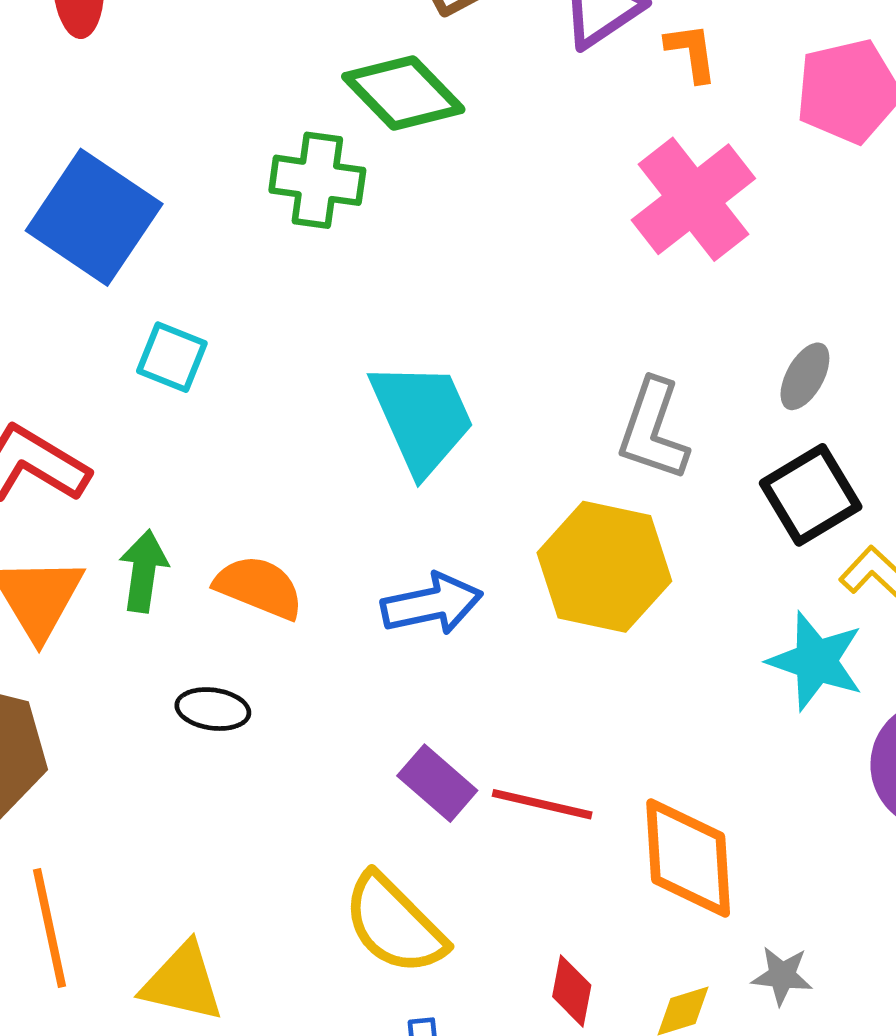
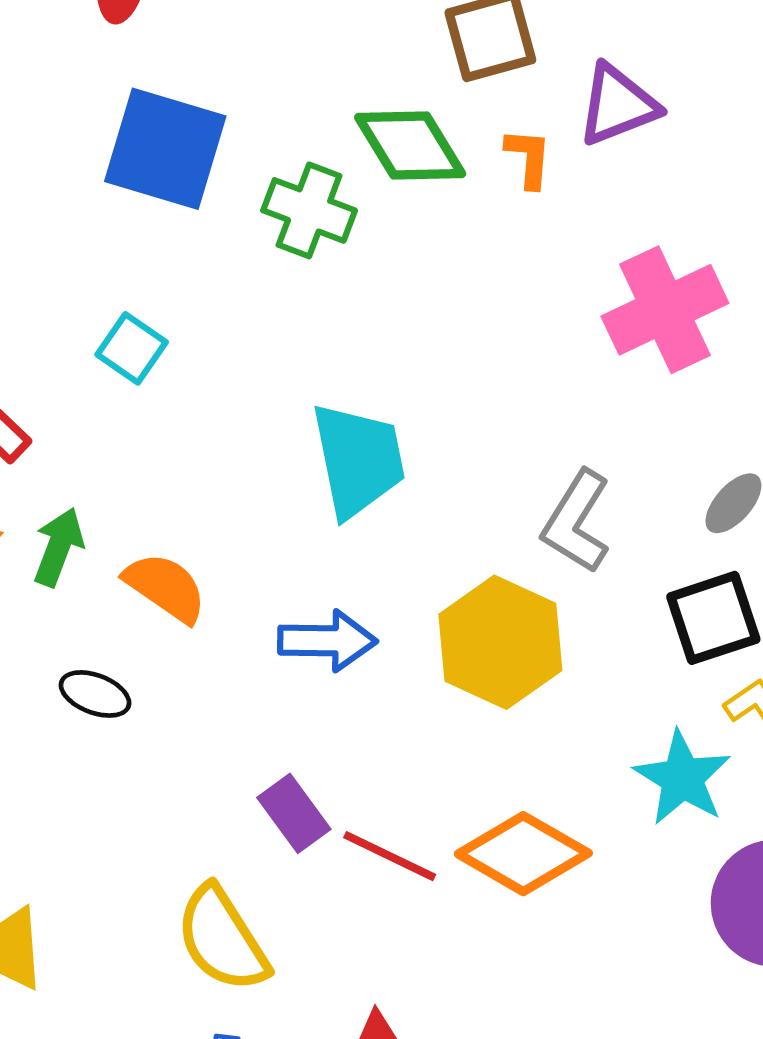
orange L-shape: (691, 52) -> (529, 158), moved
blue square: (94, 217) -> (165, 149), moved, turned -30
orange diamond: (688, 858) -> (523, 854), moved, turned -69

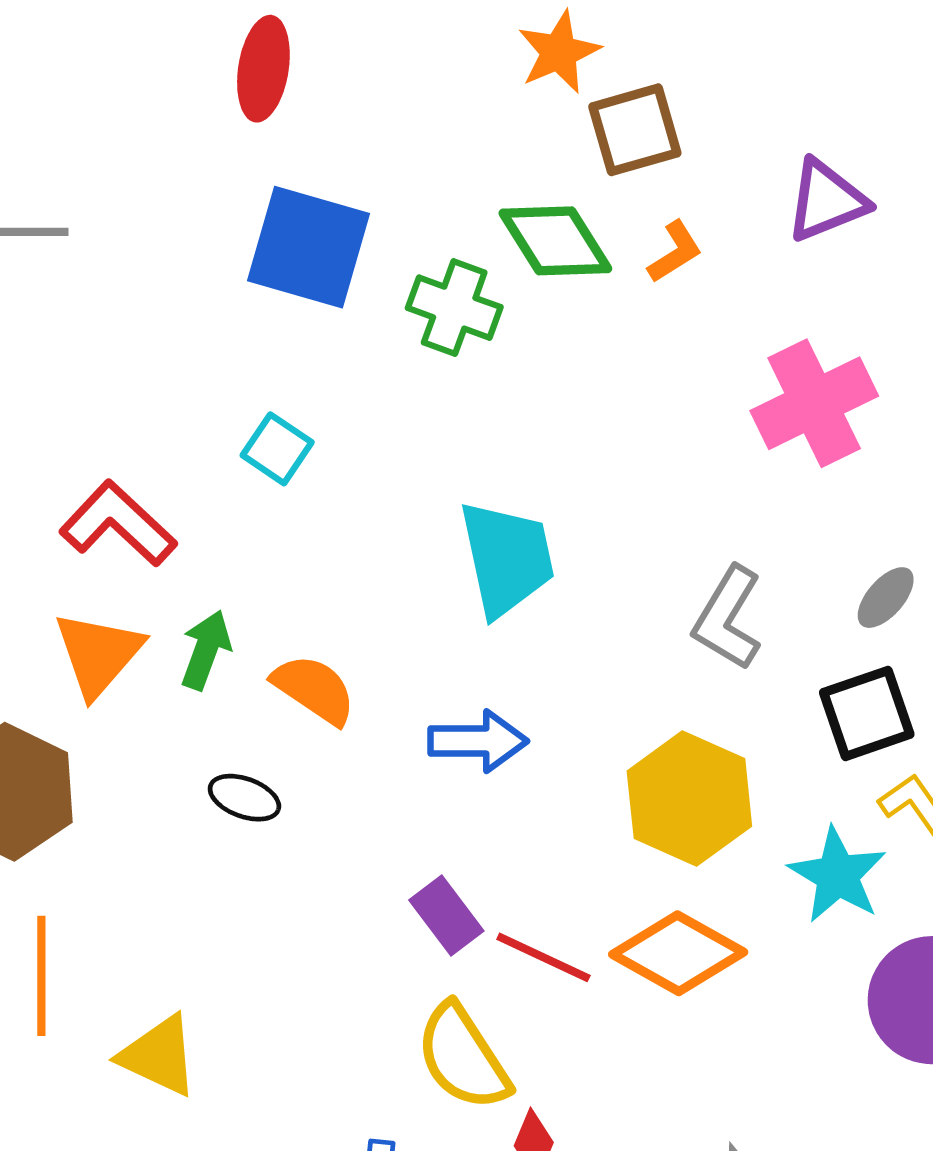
purple triangle: (618, 105) -> (826, 201), moved
orange L-shape: (529, 158) -> (675, 252), turned 54
yellow hexagon: (500, 642) -> (689, 799), moved
yellow semicircle: (222, 939) -> (463, 1057), moved

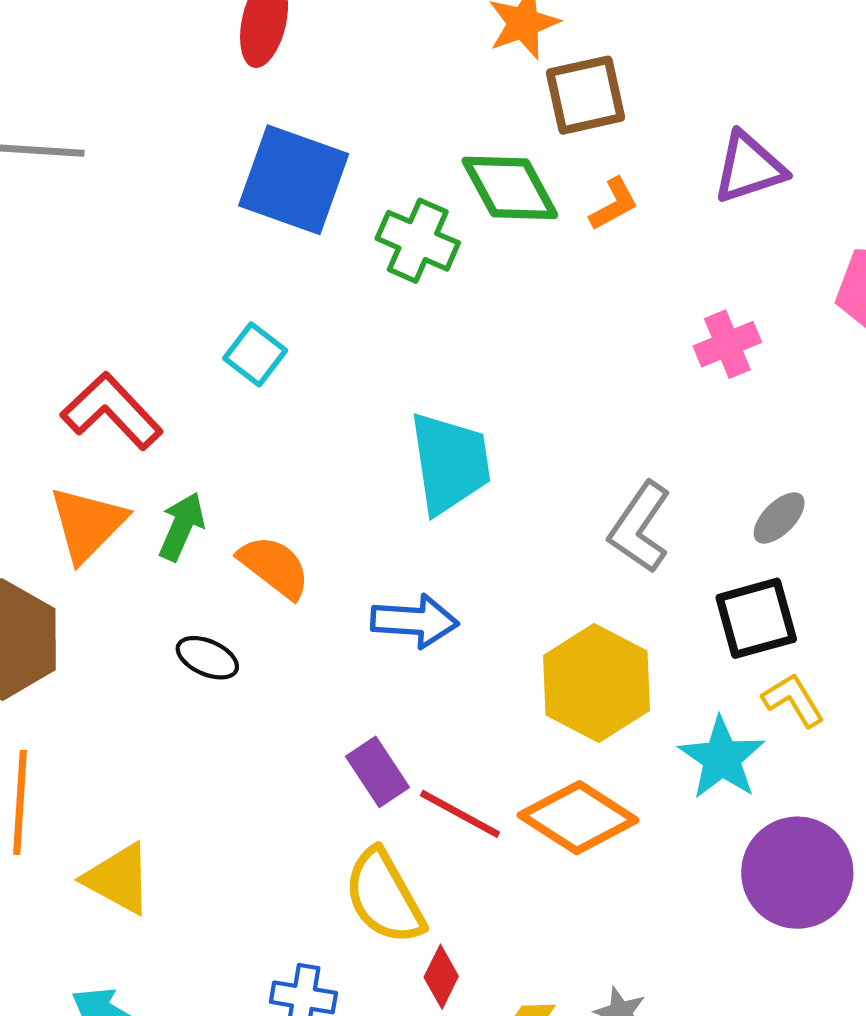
pink cross: (814, 403) -> (727, 344), size x0.6

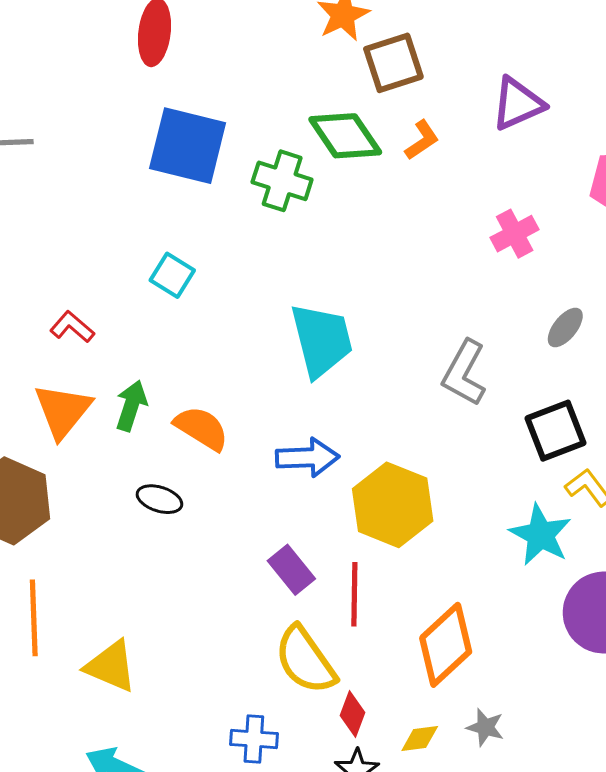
red L-shape: (112, 411) -> (72, 327), size x0.6
gray ellipse: (779, 518) -> (565, 327), moved
yellow hexagon: (596, 683) -> (393, 505), moved
red line: (460, 814) -> (354, 594), turned 68
orange diamond: (578, 818) -> (446, 645), moved, turned -70

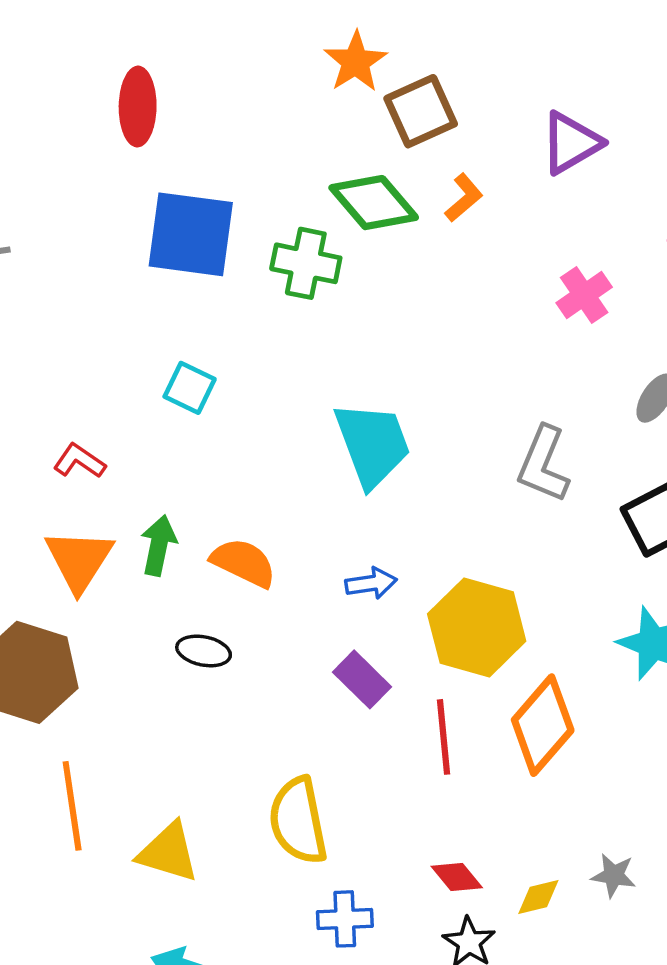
blue arrow: (307, 457) -> (371, 583), size x0.7
purple rectangle: (291, 570) -> (362, 679), moved
orange diamond: (446, 645) -> (543, 725), moved
yellow semicircle: (305, 660) -> (298, 821), moved, turned 30
red diamond: (353, 714) -> (457, 877), turned -54

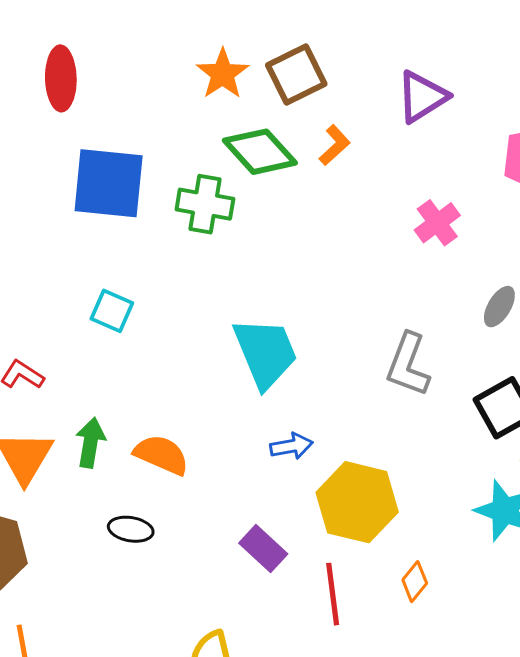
orange star: (356, 62) -> (223, 74), moved
blue arrow: (371, 583) -> (291, 446), moved
orange diamond: (543, 725) -> (415, 582), size x0.5

